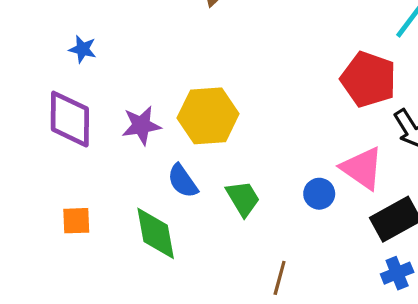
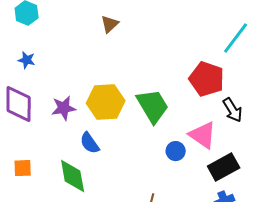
green trapezoid: (243, 198) -> (153, 106), moved, size x1.5

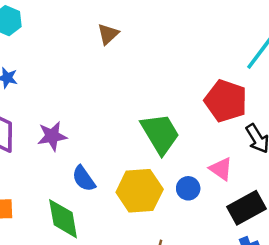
yellow hexagon: (106, 102) -> (140, 191), moved
pink triangle: (203, 135) -> (221, 169), size x0.7

